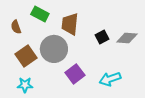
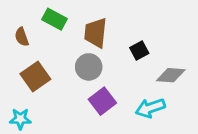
gray diamond: (127, 38) -> (171, 75), moved
gray circle: (54, 49) -> (89, 67), moved, size x0.7
cyan star: (25, 85) -> (20, 119), moved

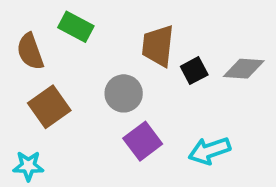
brown trapezoid: (96, 33) -> (158, 46), moved
brown semicircle: (22, 37) -> (30, 51), size x1.4
gray diamond: (171, 75) -> (244, 69), moved

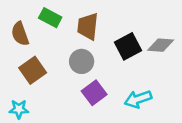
brown trapezoid: (158, 46) -> (88, 26), moved
black square: (194, 71) -> (128, 46), size x1.5

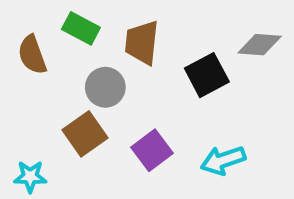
gray diamond: (161, 45) -> (260, 45), moved
gray circle: (82, 61) -> (105, 87), moved
brown square: (33, 70) -> (85, 134), moved

